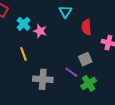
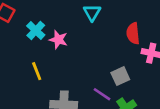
red semicircle: (86, 27) -> (133, 33), moved

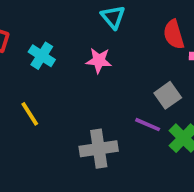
pink star: (58, 40) -> (99, 60), moved
yellow line: (37, 71) -> (30, 114), moved

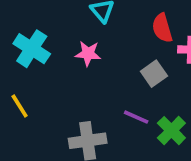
cyan cross: (42, 56) -> (32, 49), size x1.4
gray square: (168, 95) -> (154, 74), moved

